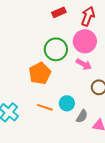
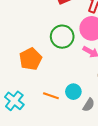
orange pentagon: (40, 73) -> (31, 59), moved

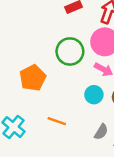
cyan circle: (73, 92) -> (94, 95), moved

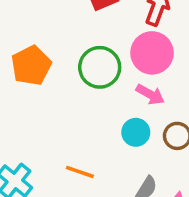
orange pentagon: (33, 78) -> (31, 66), moved

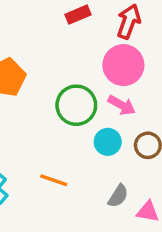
green circle: (100, 67) -> (76, 105), moved

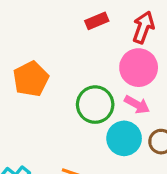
cyan circle: (108, 142) -> (124, 138), size x1.4

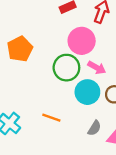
pink circle: (139, 68) -> (82, 41), moved

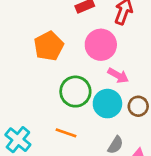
orange pentagon: (20, 49) -> (49, 46), moved
green circle: (66, 68) -> (75, 92), moved

